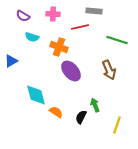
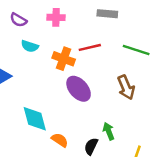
red line: (80, 27) -> (90, 47), moved

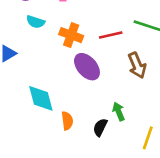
red line: (90, 47) -> (111, 35), moved
orange semicircle: (60, 140) -> (67, 121), turned 48

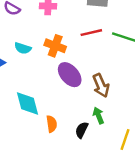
cyan semicircle: (36, 22) -> (23, 48), moved
red line: (111, 35) -> (91, 33), moved
brown arrow: (137, 65) -> (101, 85), moved

